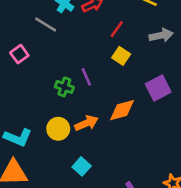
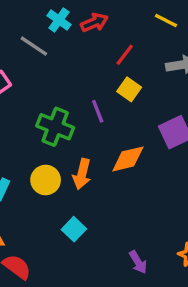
purple line: (86, 77) -> (98, 111), moved
green cross: (64, 87) -> (55, 127), size x1.5
orange arrow: (86, 123) -> (82, 174), turned 125

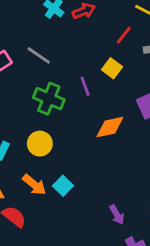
gray line: (34, 46) -> (39, 55), moved
red line: (125, 55) -> (124, 35), moved
orange arrow: (82, 174) -> (34, 185), moved, turned -65

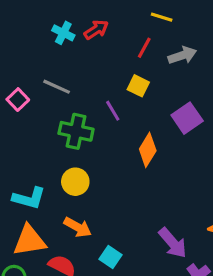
orange diamond: (110, 127) -> (148, 150), turned -36
cyan square: (63, 186) -> (110, 257), moved
purple arrow: (117, 215) -> (173, 243), size x1.5

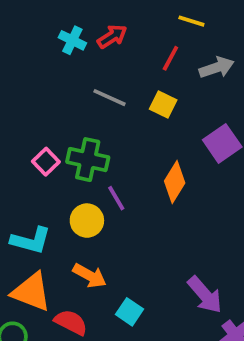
gray line: (57, 87) -> (109, 98), moved
pink square: (18, 100) -> (46, 162), moved
purple line: (113, 111) -> (116, 198), moved
orange triangle: (29, 241) -> (31, 292), turned 30

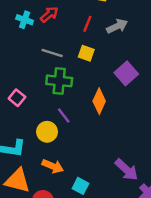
green cross: (88, 160) -> (59, 81), moved

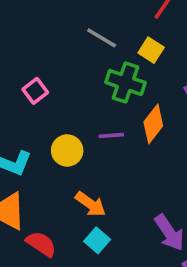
green cross: (59, 81) -> (126, 83), moved
purple line: (64, 116) -> (111, 135), moved, turned -70
orange arrow: (53, 166) -> (91, 204), moved

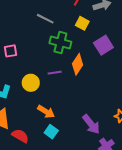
yellow square: (151, 50) -> (82, 23), moved
pink square: (35, 91) -> (10, 51), turned 32

